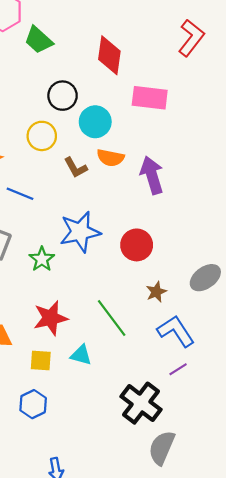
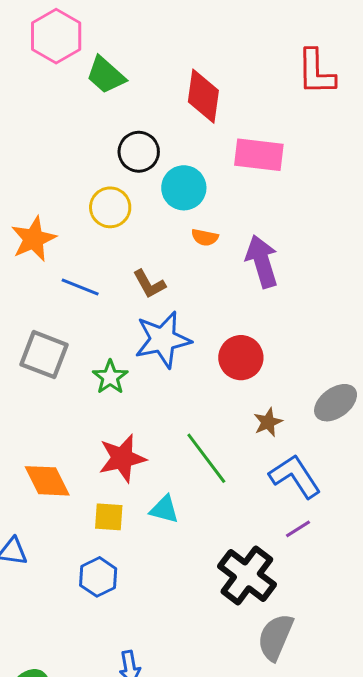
red L-shape: (191, 38) -> (316, 72), turned 141
orange semicircle: (110, 158) -> (205, 237), size x0.7
brown L-shape: (76, 168) -> (149, 284), moved

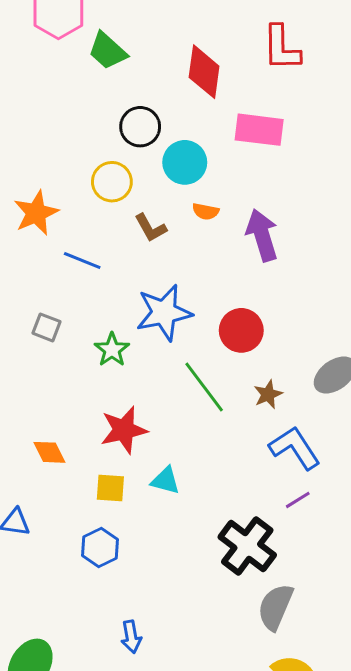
red L-shape: (316, 72) -> (281, 48), moved
brown L-shape: (149, 284) -> (151, 228), moved
gray square: (44, 355) -> (46, 327), size x0.6
green line: (206, 458) -> (204, 387), moved
orange diamond: (47, 481) -> (49, 452), size x0.7

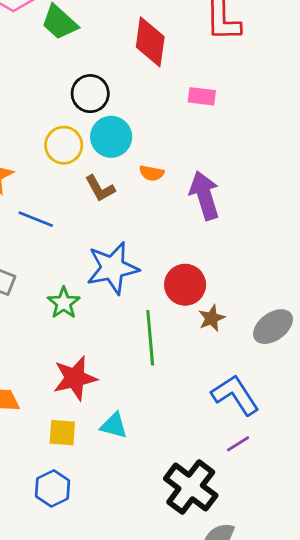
pink rectangle: (259, 130) -> (202, 96), size x0.6
cyan circle: (185, 162) -> (111, 137), moved
green line: (204, 387) -> (150, 338), turned 32
brown star: (268, 394) -> (212, 318), moved

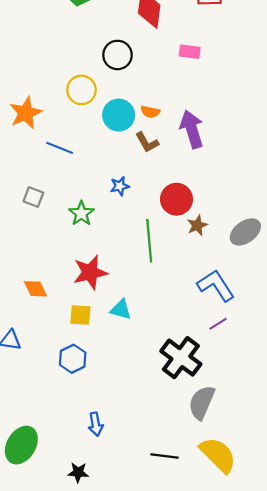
black circle: (90, 94) -> (118, 55), moved
cyan circle: (111, 137) -> (119, 115), moved
brown L-shape: (100, 188) -> (147, 142), moved
blue star: (113, 268) -> (120, 186), size x0.5

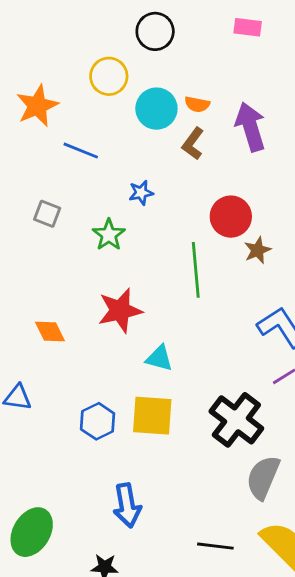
brown L-shape: (147, 142) -> (193, 144), turned 65
blue star: (120, 186) -> (141, 193), moved
yellow square: (80, 315) -> (152, 416), moved, size x1.5
blue arrow: (96, 424) -> (127, 505), size x1.4

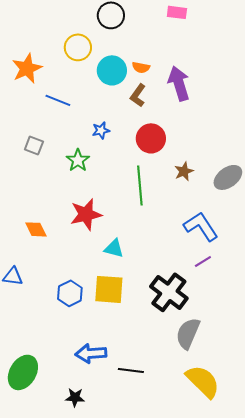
red circle: (231, 217) -> (151, 138), moved
blue arrow: (127, 505) -> (91, 353), turned 96
black line: (215, 546) -> (131, 370), moved

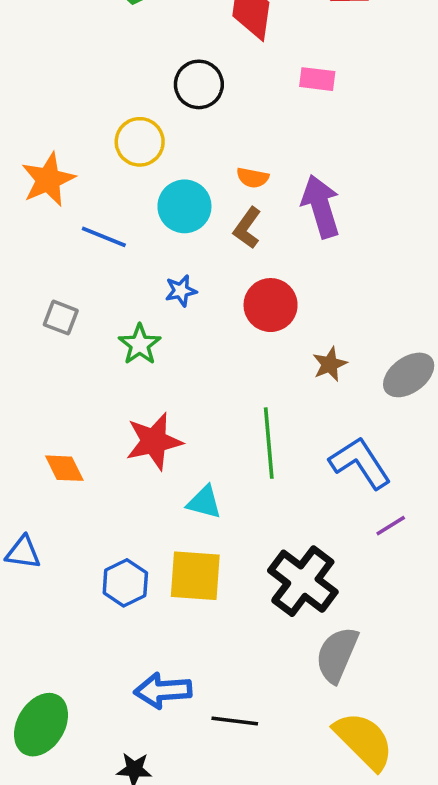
cyan circle: (112, 70) -> (184, 206), moved
green line: (140, 185) -> (269, 443), moved
purple line: (203, 261) -> (391, 526), moved

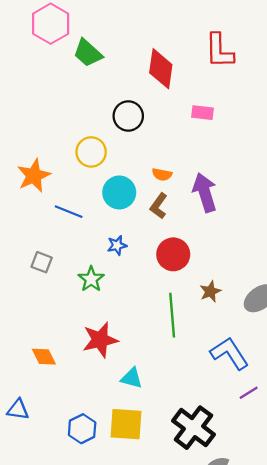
green line: (269, 443) -> (172, 315), moved

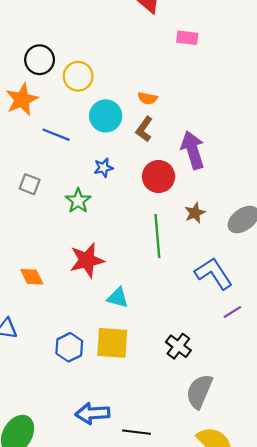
black circle: (128, 116) -> (40, 60), moved
purple arrow: (205, 192) -> (193, 150), moved
black cross: (193, 428) -> (178, 346), size x0.6

